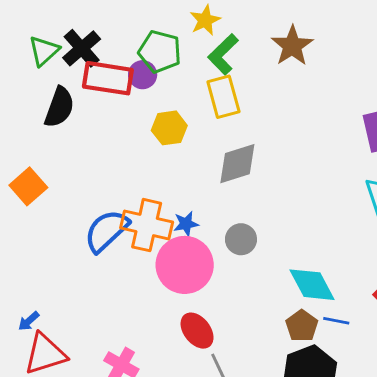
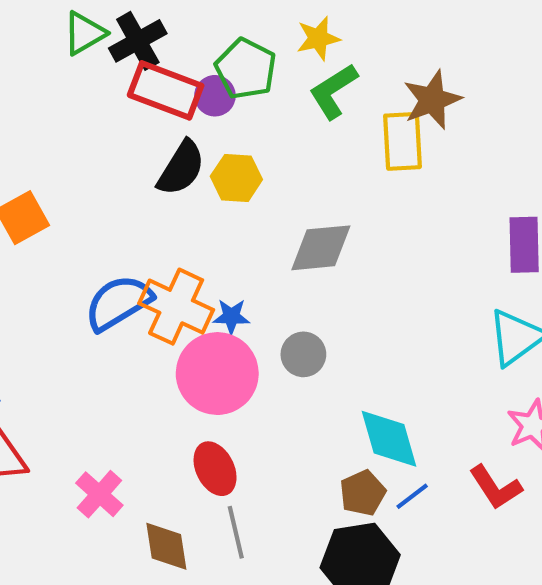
yellow rectangle: (223, 97) -> (403, 141), moved
black semicircle: (59, 107) -> (181, 168), moved
blue line: (336, 321) -> (412, 496), turned -60

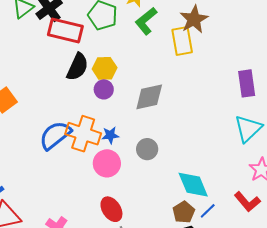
purple circle: (215, 96) -> (104, 89), moved
pink circle: (217, 374) -> (107, 163), size x0.7

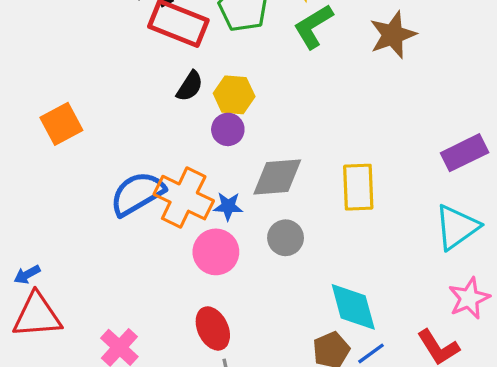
yellow rectangle: (182, 41) -> (358, 187), moved
black semicircle: (77, 67) -> (190, 86), size x0.7
purple rectangle: (247, 83) -> (465, 153), turned 64
gray diamond: (149, 97) -> (277, 177), moved

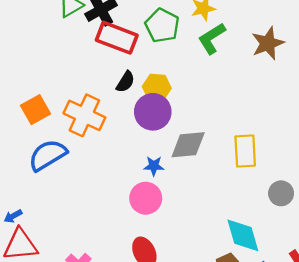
purple circle: (228, 129) -> (153, 112), size x1.6
blue semicircle: (137, 194) -> (48, 155), moved
orange cross: (184, 198) -> (84, 115), moved
gray circle: (286, 238) -> (281, 193), moved

